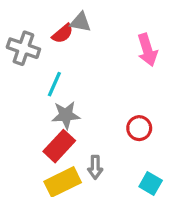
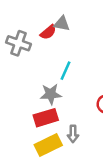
cyan line: (54, 84) -> (66, 71), moved
red rectangle: (59, 146) -> (46, 118), turned 30

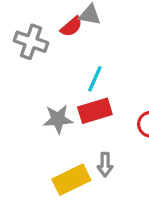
gray star: (51, 94) -> (58, 119), moved
red rectangle: (46, 118) -> (95, 111), moved

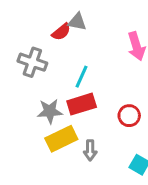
gray cross: (31, 42) -> (32, 62), moved
yellow rectangle: (71, 180) -> (61, 139), moved

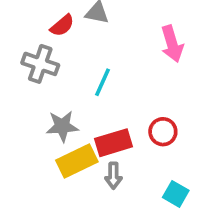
red semicircle: (61, 32) -> (62, 26), moved
red rectangle: (82, 104) -> (113, 143), moved

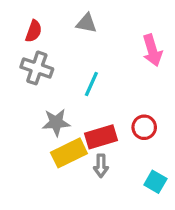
red semicircle: (62, 26) -> (34, 31), moved, turned -30

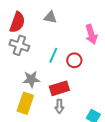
red semicircle: (34, 31) -> (17, 22), size x1.5
red circle: (144, 127) -> (74, 60), moved
yellow rectangle: (69, 153) -> (25, 103), moved, turned -45

